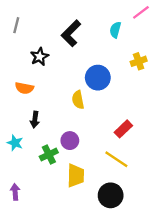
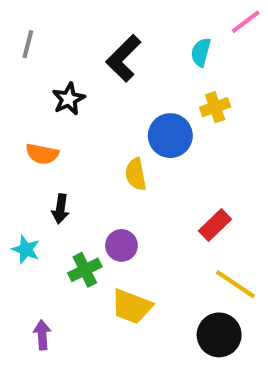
yellow cross: (139, 61) -> (215, 107), moved
yellow line: (116, 159) -> (235, 284), moved
yellow trapezoid: (76, 176) -> (132, 306), turned 110
purple arrow: (15, 192) -> (42, 335), moved
black circle: (111, 195) -> (219, 335), moved

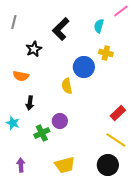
yellow cross: (215, 107) -> (106, 53), turned 32
red rectangle: (215, 225) -> (118, 113), moved
yellow trapezoid: (132, 306) -> (65, 165), moved, turned -35

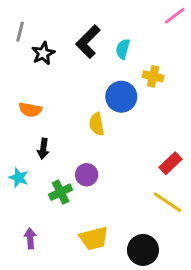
cyan semicircle: (99, 26) -> (123, 49), moved
black star: (34, 49) -> (43, 53), moved
black circle: (108, 165) -> (143, 250), moved

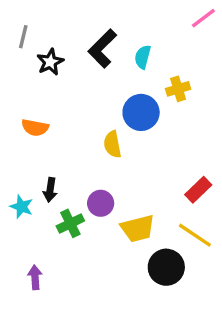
yellow cross: (153, 76) -> (178, 89), turned -30
black arrow: (43, 149) -> (50, 190), moved
yellow trapezoid: (94, 238) -> (138, 229), moved
black circle: (143, 250) -> (166, 267), moved

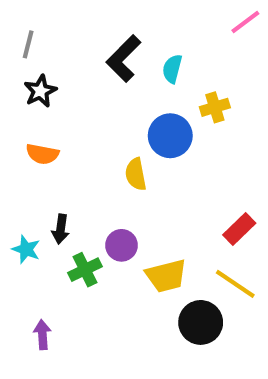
black star: (50, 62) -> (40, 91), moved

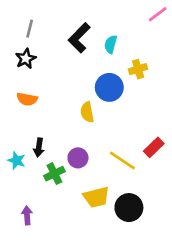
gray line: (28, 44) -> (30, 29), moved
yellow trapezoid: (166, 276) -> (96, 197), moved
yellow line: (235, 284) -> (122, 161), moved

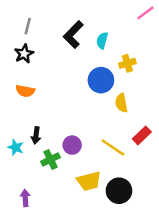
yellow semicircle: (87, 112) -> (121, 103), moved

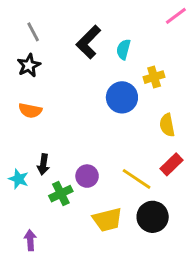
gray line: (28, 26) -> (33, 32), turned -42
yellow semicircle: (121, 103) -> (167, 125), moved
black circle: (119, 191) -> (153, 217), moved

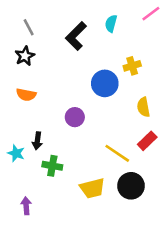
cyan semicircle: (123, 49) -> (111, 24), moved
purple circle: (87, 176) -> (75, 117), moved
green cross: (61, 194) -> (52, 166), turned 36

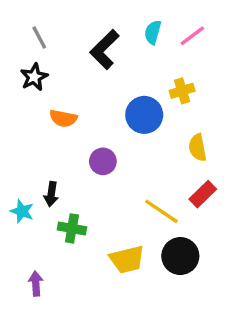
pink line: (151, 14) -> (192, 36), moved
orange semicircle: (26, 95) -> (63, 118), moved

